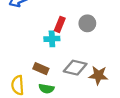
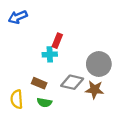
gray circle: (87, 23) -> (99, 64), moved, size x1.5

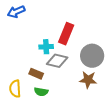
red rectangle: (57, 41) -> (66, 34), moved, size x1.5
gray diamond: (72, 82) -> (57, 61), moved

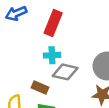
red rectangle: (66, 34) -> (53, 23), moved

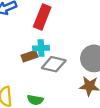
brown rectangle: (40, 87) -> (30, 56), moved, turned -42

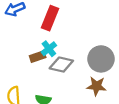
cyan cross: (41, 48) -> (49, 49), turned -35

